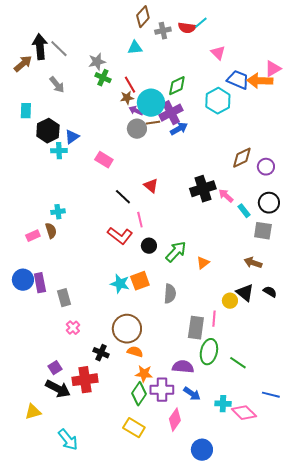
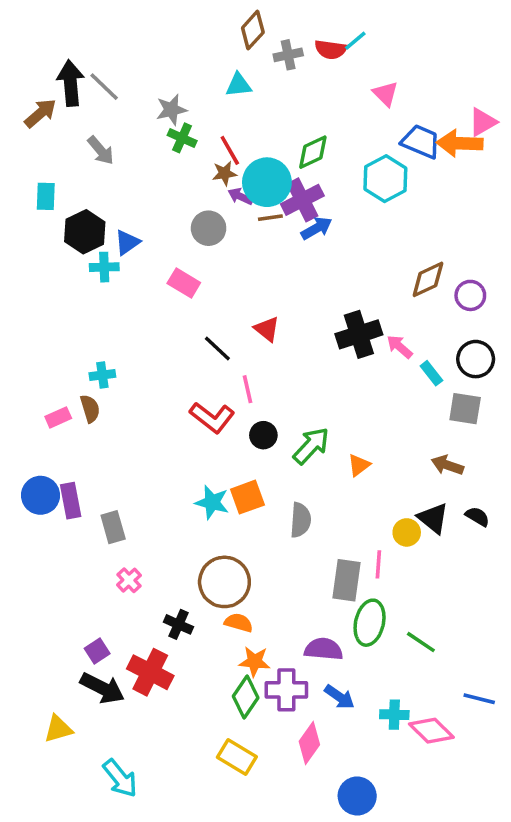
gray circle: (137, 129) -> (209, 228), moved
red cross: (85, 380) -> (150, 672), turned 35

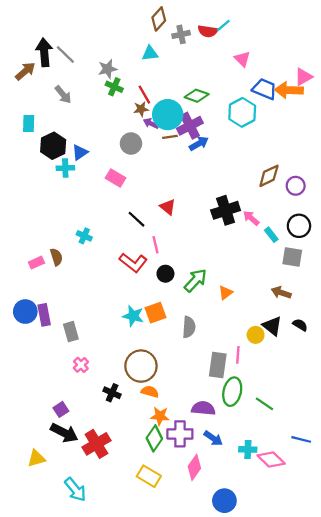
green diamond: (313, 152) -> (197, 96), turned 45
cyan cross: (102, 375) -> (84, 236), moved, turned 32
red cross: (150, 672) -> (96, 444), moved, turned 32

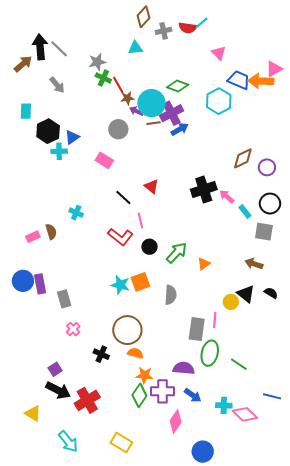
red line: (144, 95) -> (118, 85), moved
yellow triangle: (36, 458) -> (33, 413), turned 48
yellow rectangle: (149, 476) -> (121, 443), moved

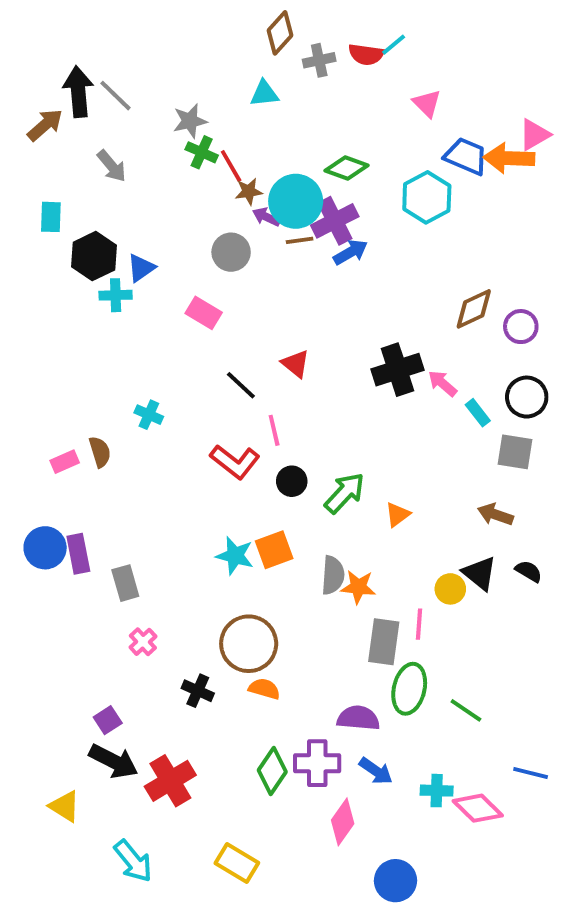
orange star: (144, 375) -> (358, 587), moved

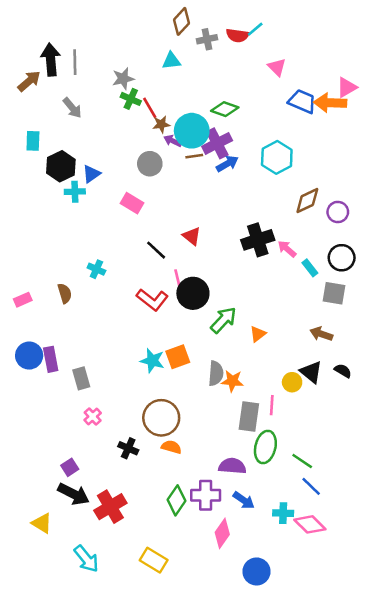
gray line: (116, 96) -> (75, 62), turned 45
cyan hexagon: (427, 197) -> (277, 157), moved
pink rectangle: (65, 462) -> (23, 300), moved
black circle: (292, 481) -> (193, 293), moved, size x1.6
blue line: (531, 773) -> (311, 486), moved, turned 30

